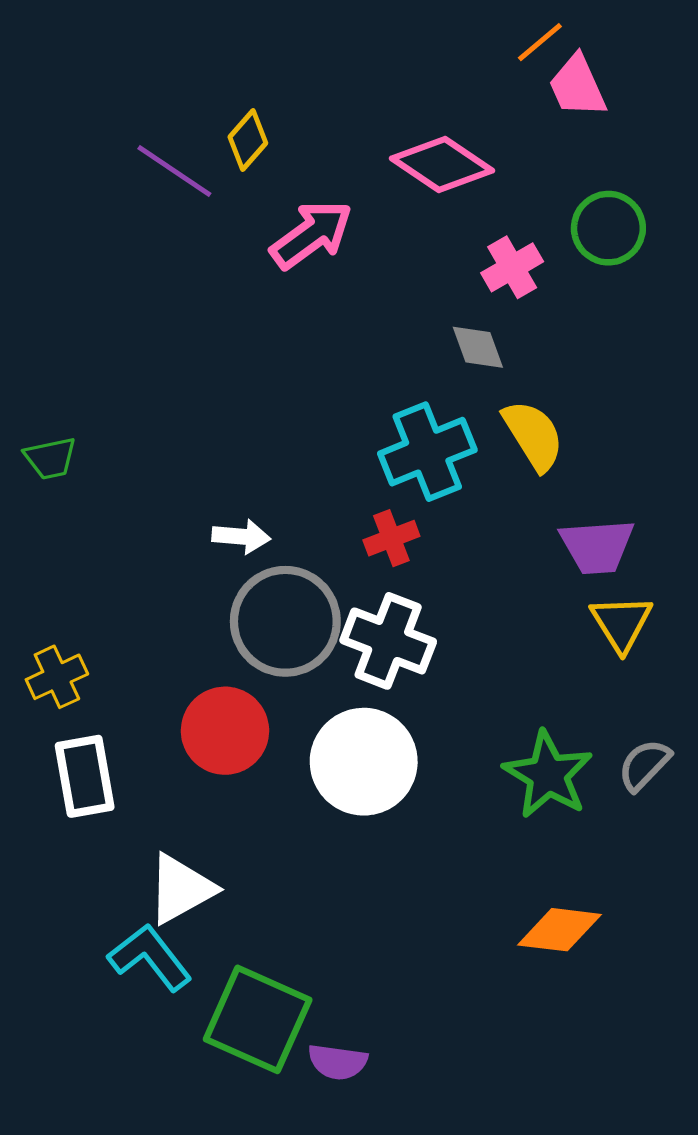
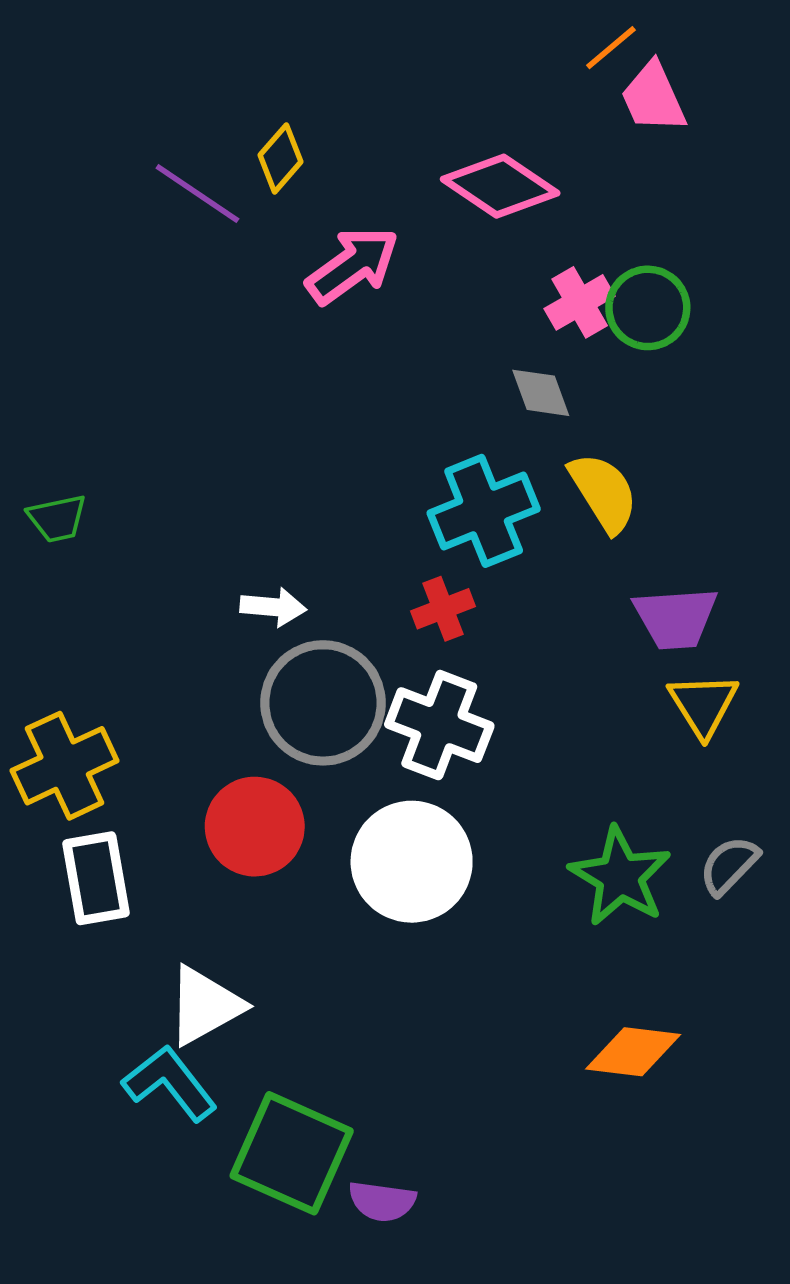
green circle: (608, 228) -> (648, 308), moved
yellow cross: (57, 677) -> (65, 766), size x1.5

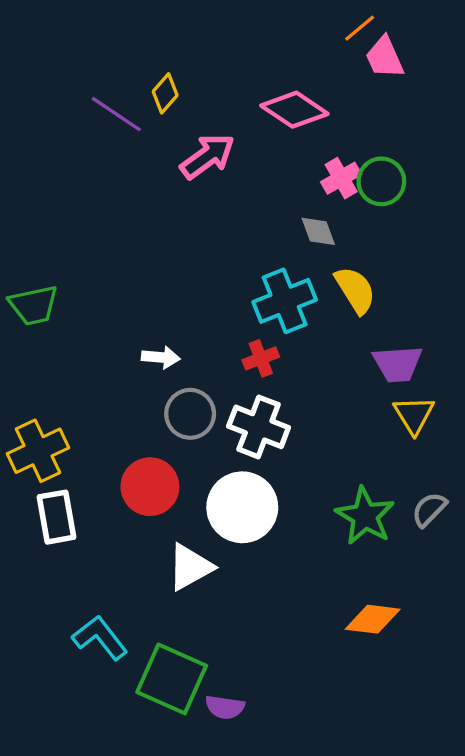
green trapezoid: (57, 518) -> (34, 305), size x1.4
gray circle: (323, 703) -> (190, 414), size x0.7
white triangle: (205, 1006) -> (190, 567), moved

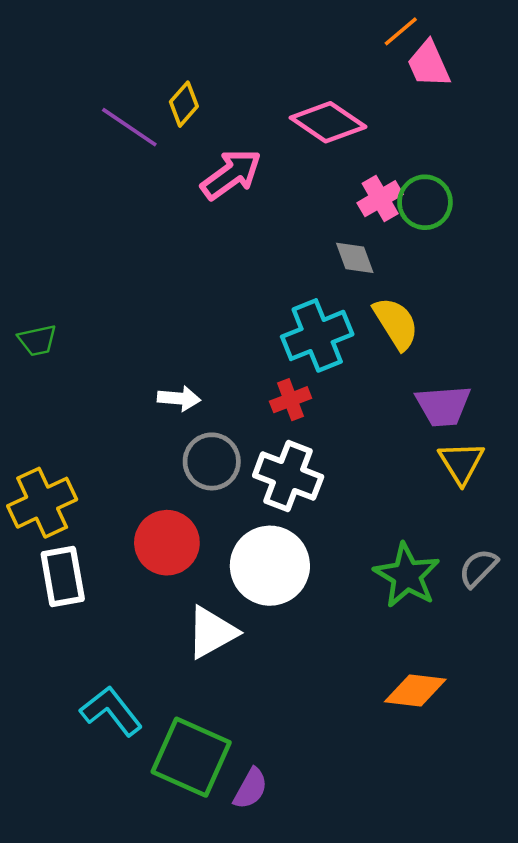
green trapezoid: (34, 305) -> (37, 340), size x0.7
purple semicircle: (225, 707) -> (251, 789), turned -69

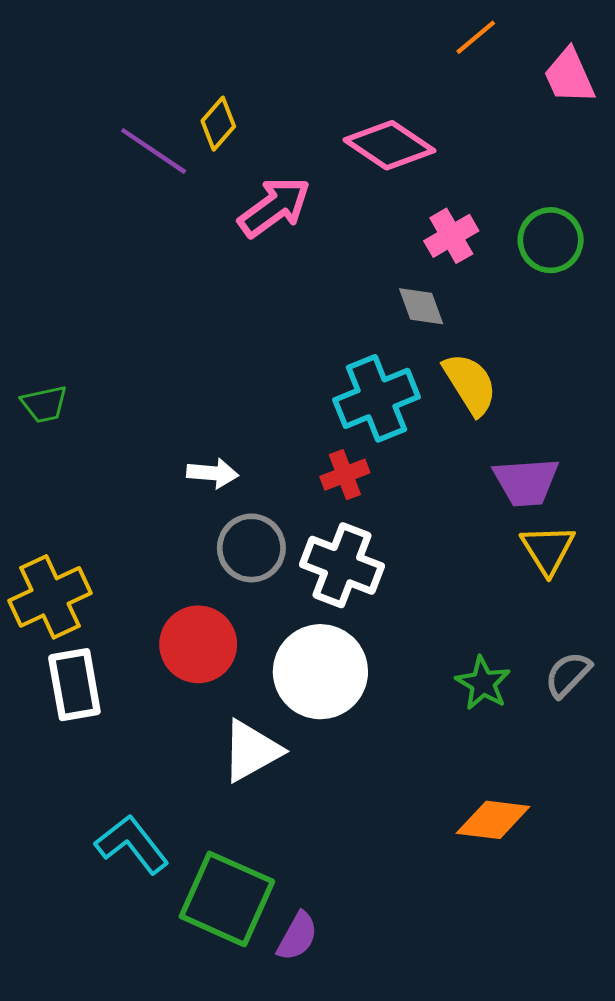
pink trapezoid: (429, 64) -> (569, 76), moved
green circle: (425, 202) -> (551, 240), moved
green star: (407, 575) -> (483, 683), size x0.7

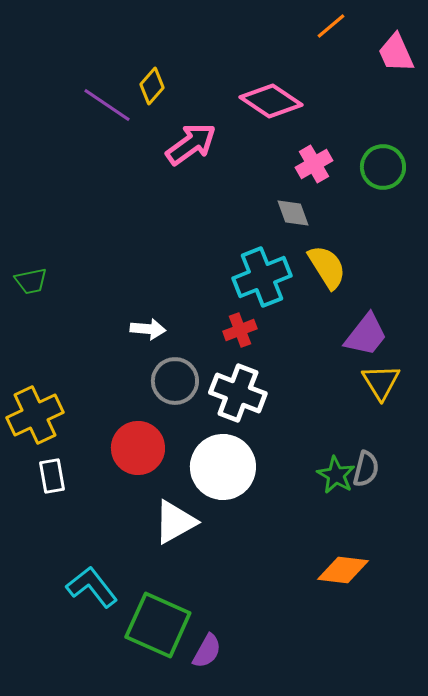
purple trapezoid: (526, 482) -> (366, 335), turned -48
gray semicircle: (568, 675) -> (366, 469), moved, turned 150
white rectangle: (74, 685) -> (52, 476), size x0.7

